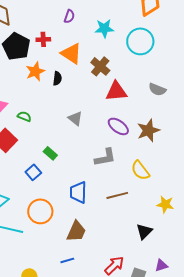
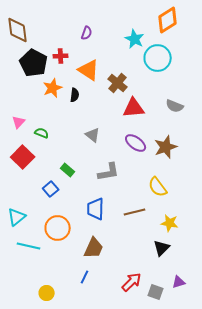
cyan star: (104, 28) -> (135, 39), moved, turned 30
gray L-shape: (105, 157) -> (109, 172), moved
yellow star: (165, 204) -> (170, 223), moved
blue line: (67, 260) -> (85, 277), turned -48

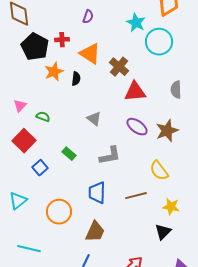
gray semicircle: (175, 106) -> (176, 90), turned 66
blue square: (51, 189) -> (40, 168), moved
cyan line: (29, 246) -> (29, 249), moved

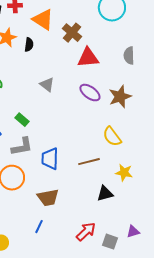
gray L-shape: (110, 156) -> (22, 147), moved
brown trapezoid: (95, 232) -> (48, 198), turned 55
black triangle: (163, 232) -> (105, 194), moved, turned 30

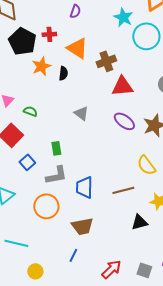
brown cross: (72, 33) -> (106, 61), turned 30
green rectangle: (22, 120) -> (56, 148), turned 40
red arrow: (86, 232) -> (111, 269), moved

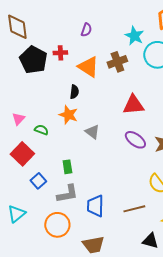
brown cross: (106, 61) -> (117, 62), moved
orange star: (41, 66) -> (68, 115), moved, turned -30
black triangle: (139, 222) -> (150, 241), turned 30

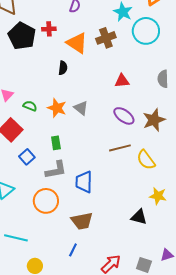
red triangle: (133, 105) -> (122, 81), size x0.7
orange star: (68, 115) -> (57, 108), moved
brown line: (134, 209) -> (120, 148), moved

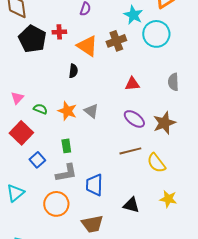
black triangle: (139, 217) -> (131, 205), moved

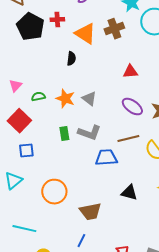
green semicircle: (40, 109) -> (38, 97), turned -32
blue square: (37, 160) -> (26, 151), moved, turned 35
gray L-shape: (66, 173) -> (89, 133), moved, turned 30
blue trapezoid: (94, 185) -> (106, 158), moved, turned 85

